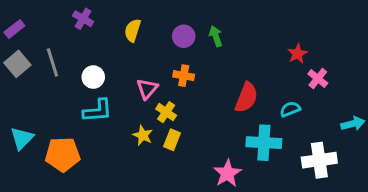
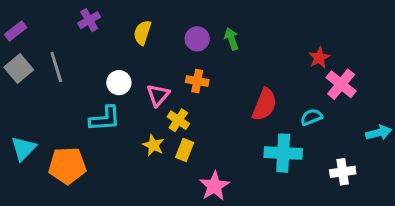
purple cross: (83, 19) -> (89, 20), turned 30
white circle: (93, 77) -> (119, 83), moved
pink cross: (318, 78) -> (341, 84), size x1.4
white cross: (319, 160) -> (343, 172), size x0.7
pink star: (227, 173) -> (214, 186), moved

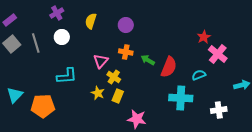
green arrow: (232, 39) -> (148, 60), moved, turned -40
white circle: (119, 83) -> (62, 37), moved
pink star: (214, 186) -> (137, 119), turned -30

